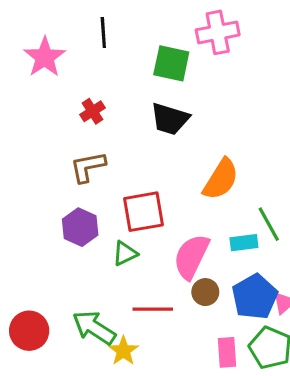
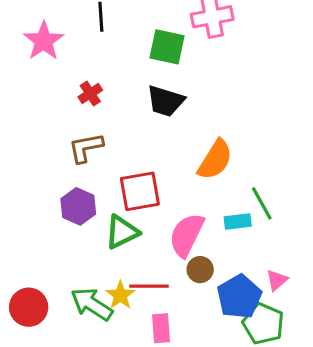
green triangle: (125, 253) -> (122, 232), size x1.4
blue pentagon: (255, 297) -> (239, 297), moved
yellow star: (123, 351) -> (120, 295), moved
pink rectangle: (227, 352) -> (161, 328), moved

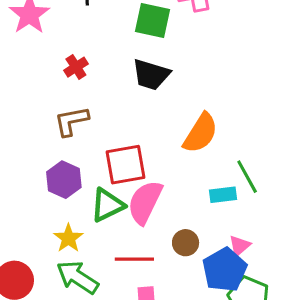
pink semicircle: (187, 235) -> (145, 202), moved
pink triangle: (277, 280) -> (240, 246), moved
yellow star: (120, 295) -> (68, 238), moved

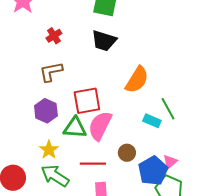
cyan rectangle: (223, 195) -> (152, 121), turned 30
green triangle: (107, 205) -> (75, 128), turned 30
pink triangle: (240, 246) -> (170, 162), moved

